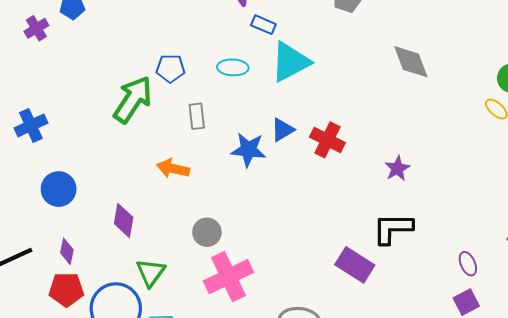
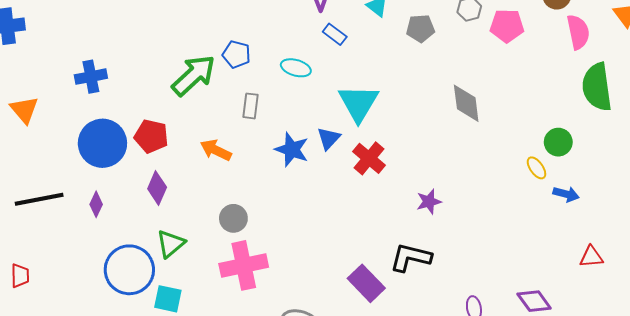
cyan triangle: (290, 62) -> (358, 103), moved, turned -45
blue triangle: (282, 130) -> (329, 138), turned -30
blue circle: (59, 189) -> (102, 143), size x1.4
red pentagon: (66, 289) -> (151, 136), moved

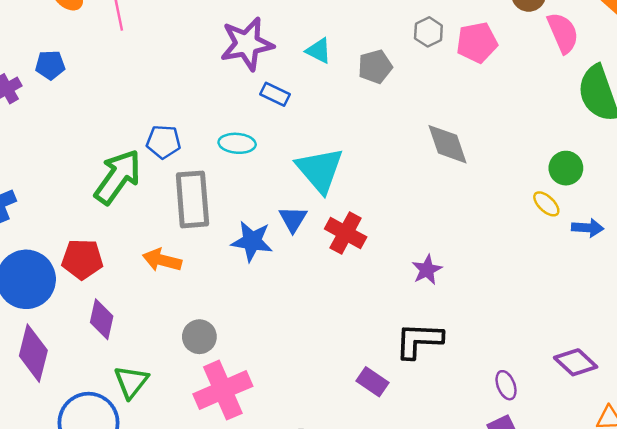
gray rectangle: (250, 106) -> (192, 199), size x1.8
purple diamond: (96, 204) -> (33, 353), size x1.8
purple rectangle: (366, 283) -> (372, 382), size x0.7

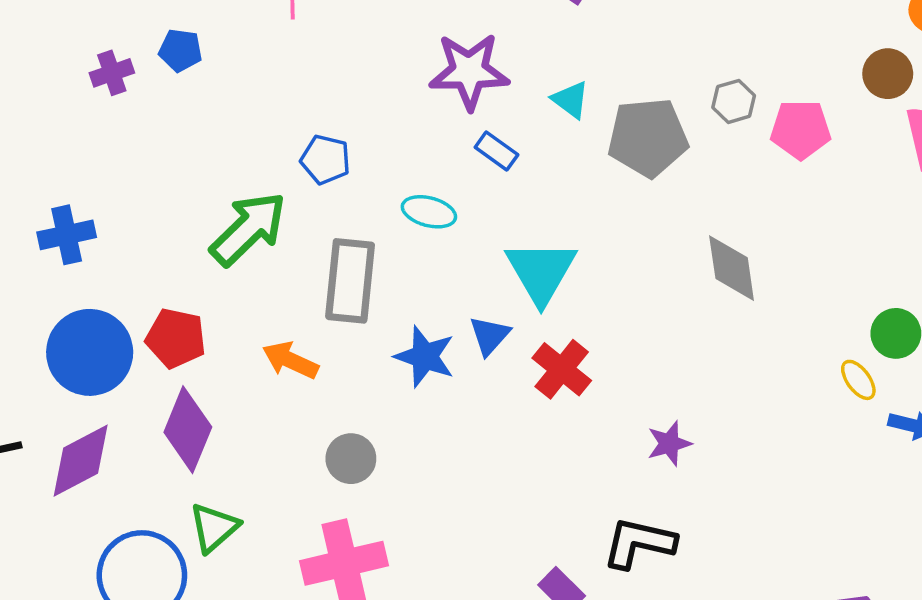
gray pentagon: (375, 67) -> (648, 137), size x1.6
blue pentagon: (163, 142) -> (325, 160), moved
purple diamond: (102, 319) -> (188, 430), size x1.4
gray circle: (199, 337) -> (351, 459), moved
purple diamond: (33, 353) -> (81, 461), turned 38

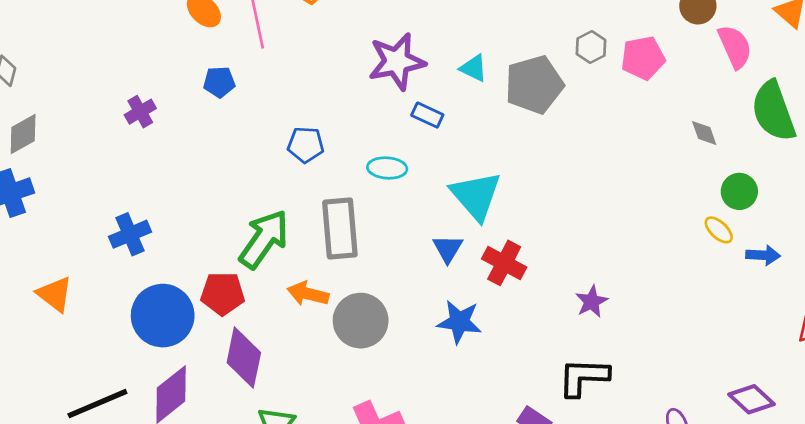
blue pentagon: (180, 50) -> (219, 82), moved
green arrow: (248, 229) -> (264, 239), moved
gray diamond: (732, 268) -> (704, 133), moved, size x0.6
blue star: (425, 357) -> (459, 322), moved
gray circle: (351, 459) -> (361, 321), moved, size x1.5

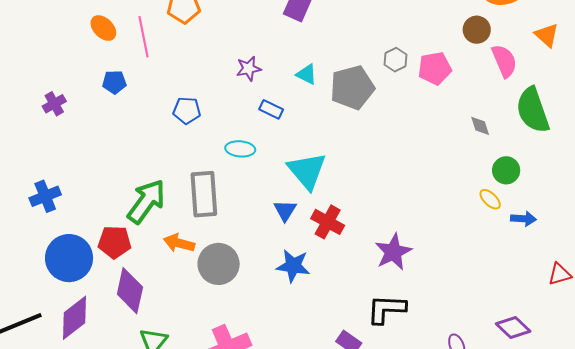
purple star: (397, 62) -> (249, 69), size x0.6
blue pentagon: (306, 145) -> (187, 110), moved
purple star: (592, 302) -> (393, 252), size x1.5

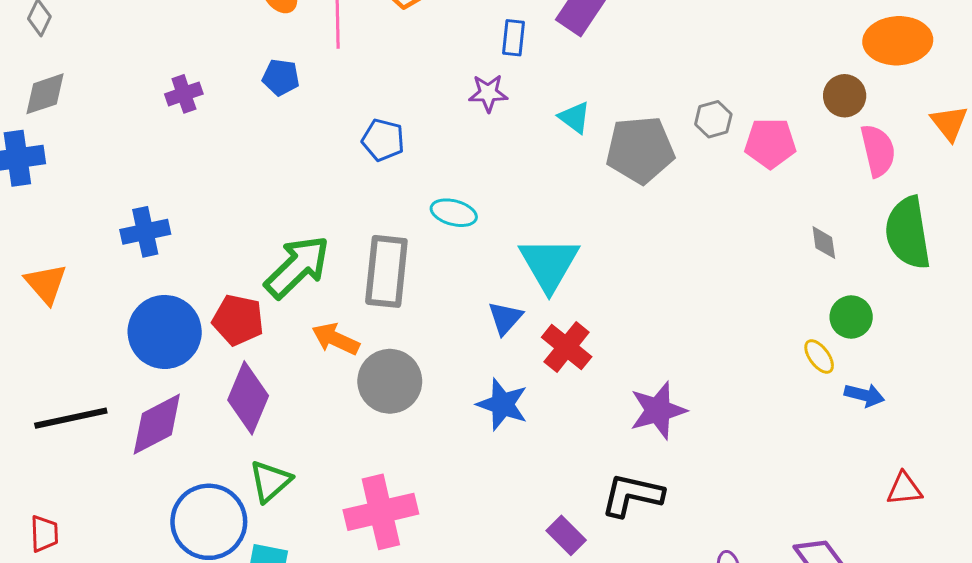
blue rectangle: (271, 109) -> (514, 38), moved, turned 60

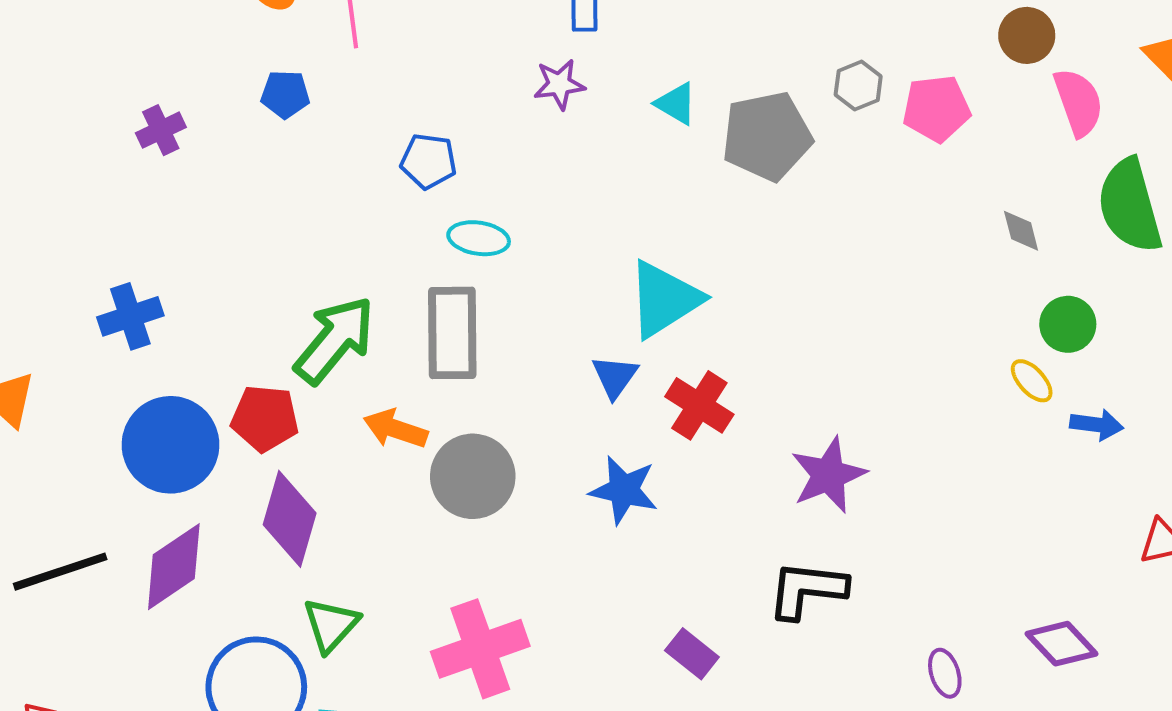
cyan ellipse: (454, 213) -> (479, 238), moved
cyan triangle: (549, 264) -> (664, 299), turned 34
purple rectangle: (566, 535) -> (692, 654), moved

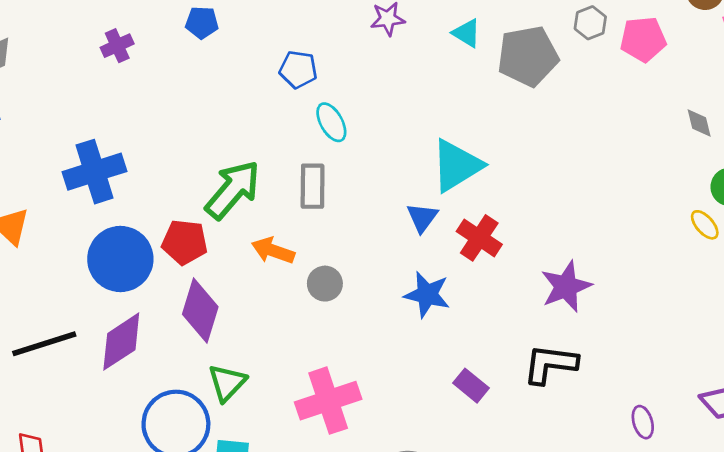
cyan ellipse: (479, 238) -> (331, 122), turned 51
blue cross: (130, 316) -> (95, 172), size x1.4
gray rectangle: (452, 333) -> (313, 186), size x0.7
gray circle: (473, 476) -> (325, 284), size x0.6
purple rectangle: (692, 654) -> (471, 386), moved

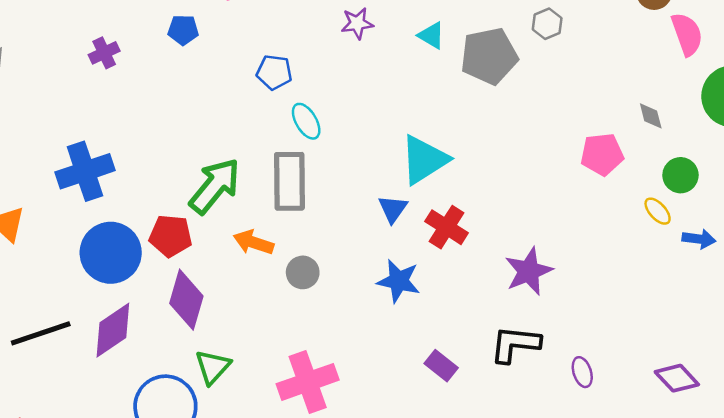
pink pentagon: (643, 39) -> (602, 154), moved
gray rectangle: (313, 186) -> (289, 181), size x1.4
purple ellipse: (643, 422) -> (582, 372), moved

